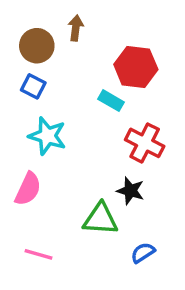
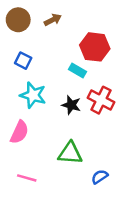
brown arrow: (76, 28) -> (53, 20), turned 56
brown circle: (37, 46) -> (18, 20), moved
black star: (131, 191) -> (71, 105), moved

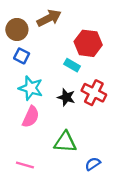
brown circle: (18, 20) -> (17, 30), moved
brown arrow: (53, 20) -> (49, 18), size x1.5
pink semicircle: (19, 132) -> (31, 117), moved

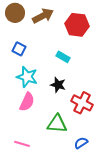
brown circle: (17, 30) -> (15, 13), moved
red hexagon: (88, 43) -> (77, 25), moved
red cross: (94, 93) -> (82, 103), moved

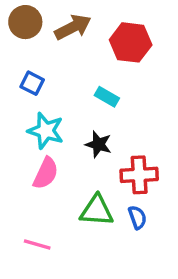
red cross: (82, 103) -> (139, 175), turned -30
blue semicircle: (81, 143) -> (137, 217), moved, turned 104

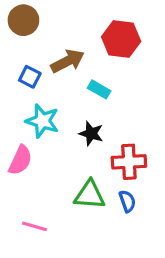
brown arrow: (73, 27) -> (68, 61), moved
pink semicircle: (46, 173) -> (20, 160), moved

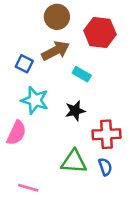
brown circle: (23, 20) -> (57, 17), moved
black star: (91, 133) -> (75, 111), turned -30

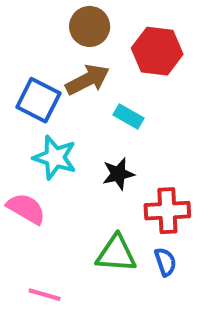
blue square: (24, 64) -> (38, 100), size x1.5
pink semicircle: (16, 133) -> (26, 209), turned -85

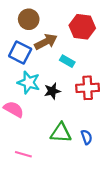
brown circle: (90, 26) -> (29, 19), moved
black star: (118, 174) -> (52, 91), moved
red cross: (167, 211) -> (88, 88), moved

